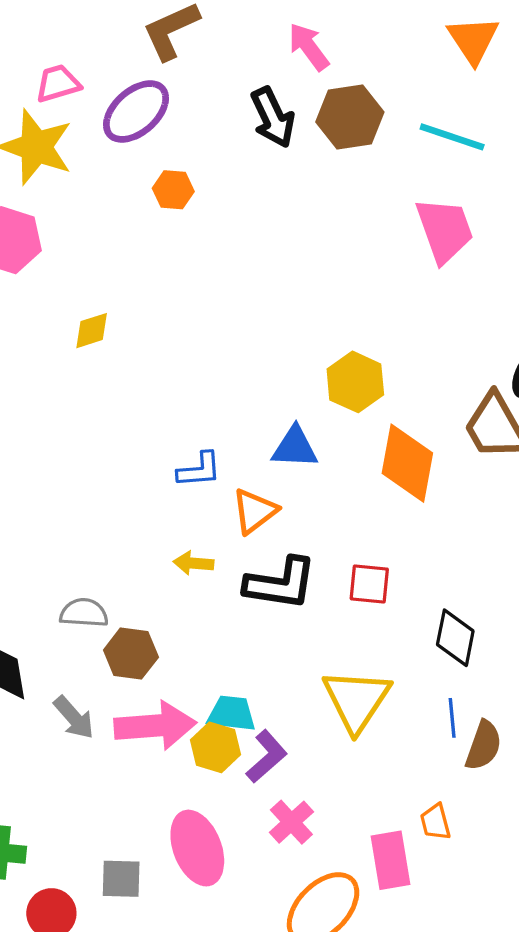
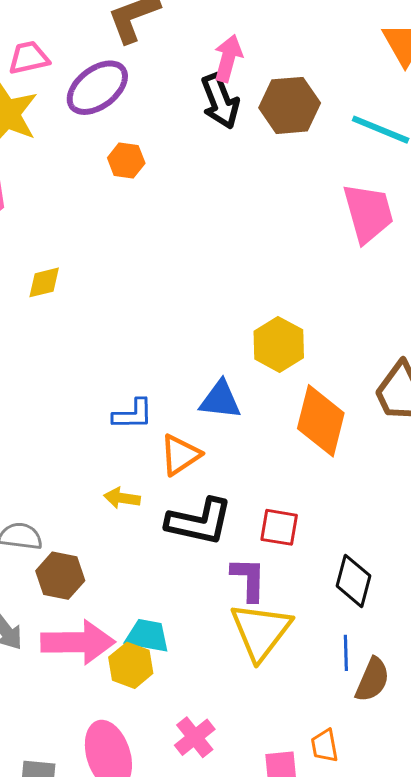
pink arrow: (309, 47) -> (228, 58), moved, turned 48
purple L-shape: (267, 757) -> (249, 579), moved, turned -51

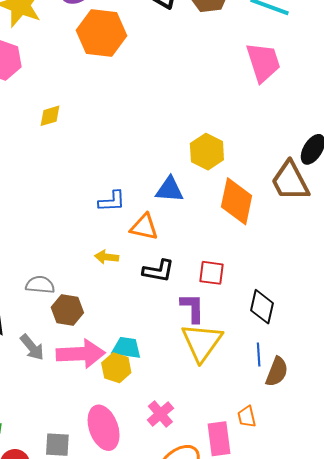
orange hexagon: (126, 160) -> (102, 33), size x2.0
orange triangle: (180, 455) -> (144, 227), turned 48
black L-shape: (199, 522) -> (158, 271), size x0.7

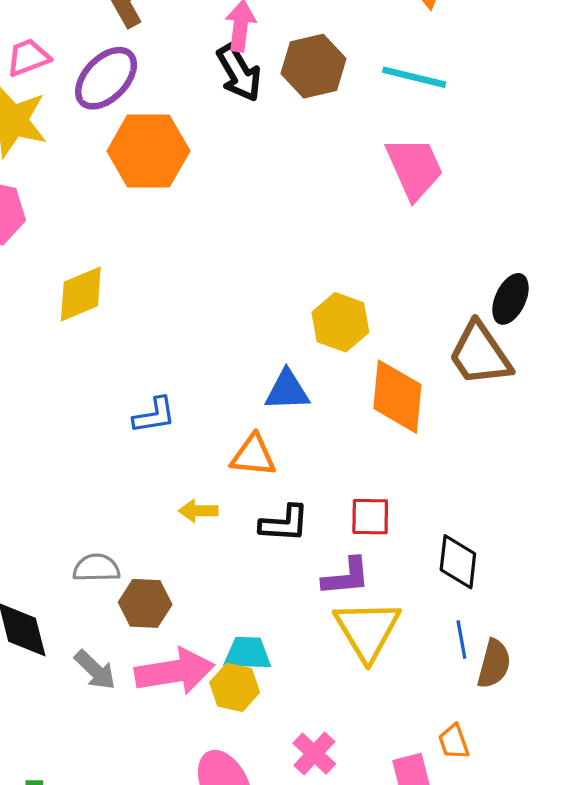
yellow diamond: (50, 116) -> (81, 294), size x1.5
blue L-shape: (112, 201) -> (154, 415), moved
purple L-shape: (192, 308) -> (346, 577), turned 92

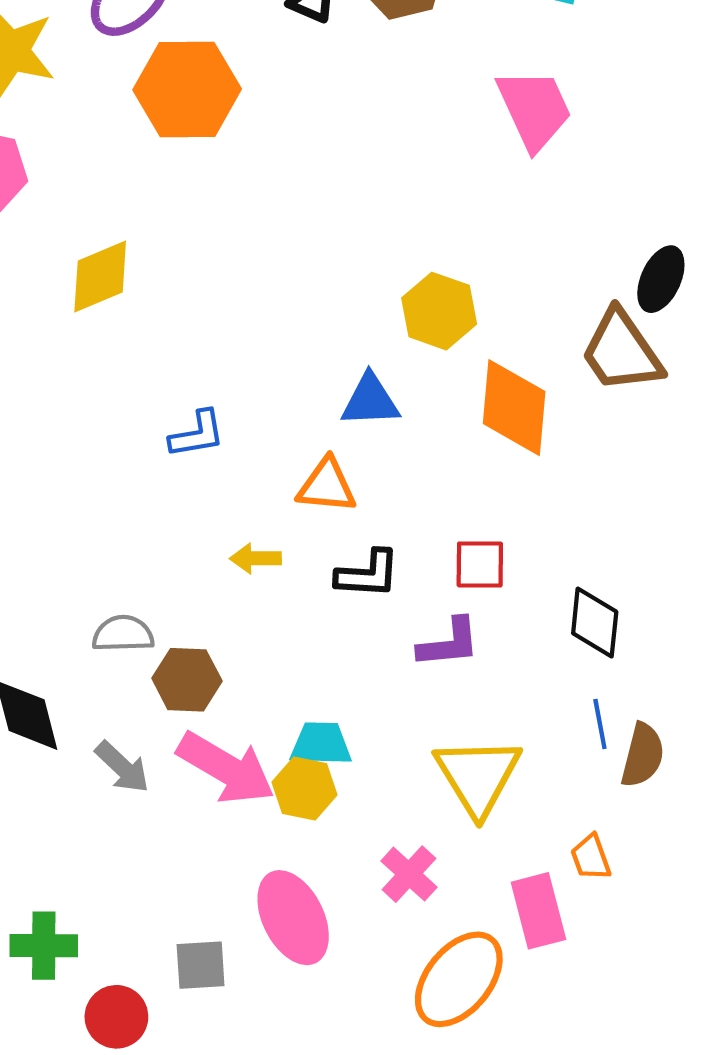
yellow triangle: (367, 630) -> (478, 776), moved
pink arrow: (175, 671) -> (226, 768), turned 40

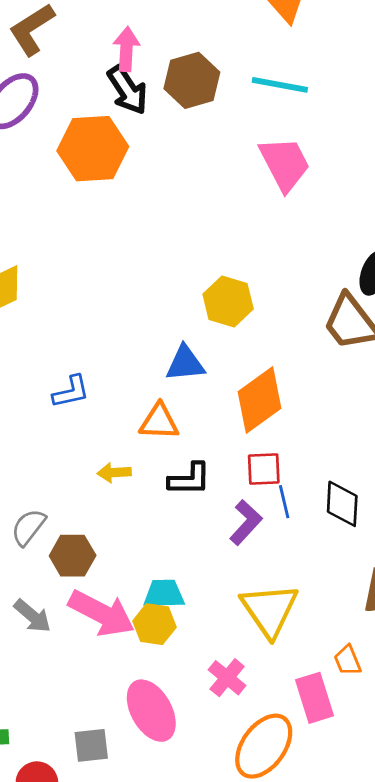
orange hexagon: (187, 89) -> (93, 149), moved
orange diamond: (514, 408) -> (260, 400), moved, turned 52
gray semicircle: (123, 634) -> (28, 527), turned -48
purple L-shape: (449, 643) -> (246, 522), turned -39
blue line: (600, 724) -> (284, 502), moved

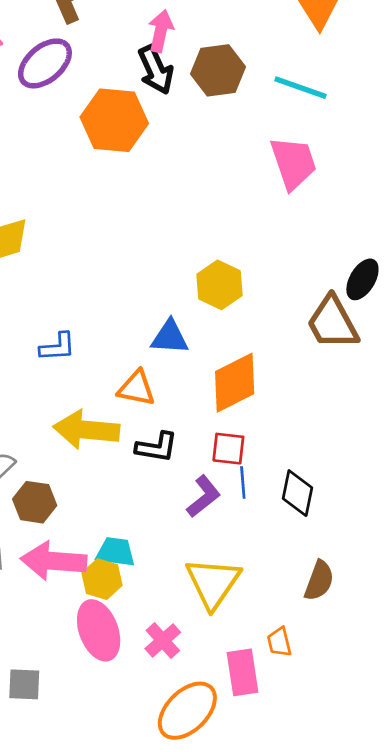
yellow arrow: (114, 473) -> (86, 430), size x2.0
pink arrow: (101, 613) -> (54, 561), turned 148
pink ellipse: (151, 711) -> (99, 630), moved

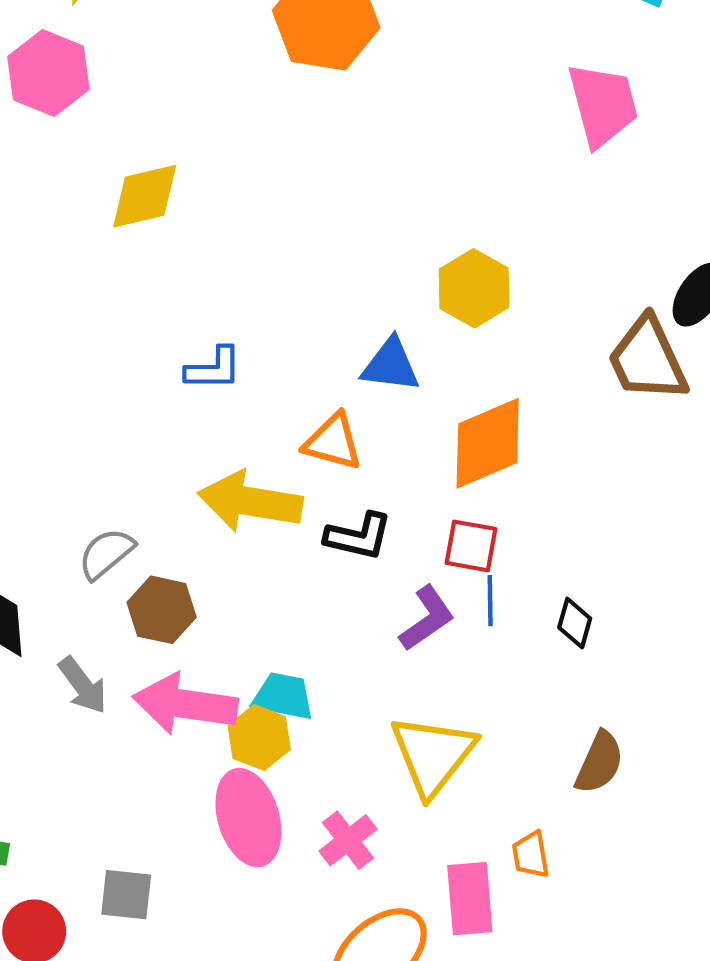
black diamond: (297, 493) -> (575, 623), size x0.7

